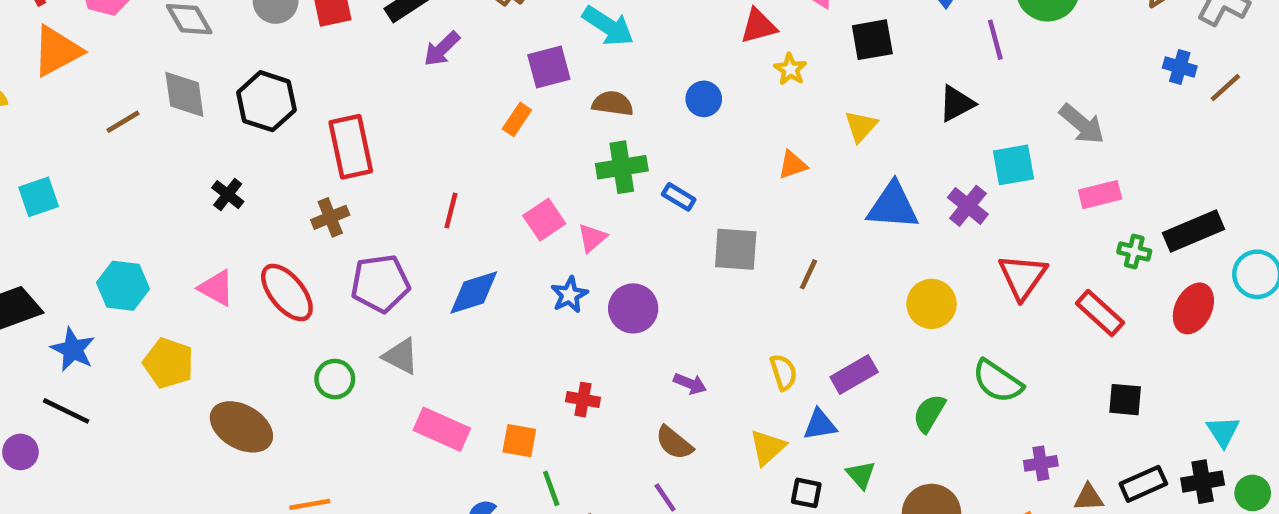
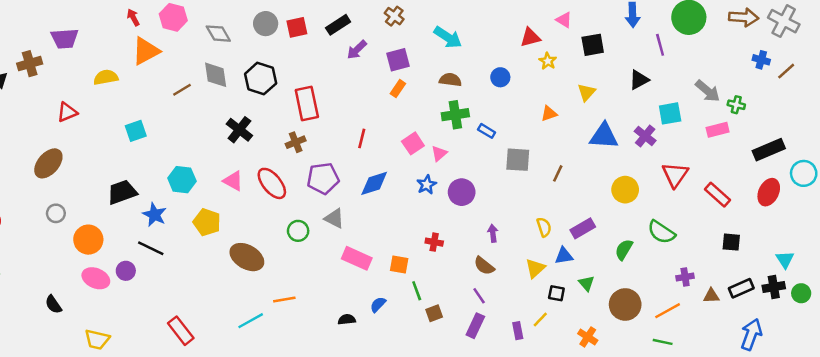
purple square: (549, 67) -> (398, 60), moved
black cross: (228, 195) -> (239, 130), size x1.5
green cross: (1134, 252) -> (736, 105), moved
purple arrow: (690, 384) -> (493, 233), turned -119

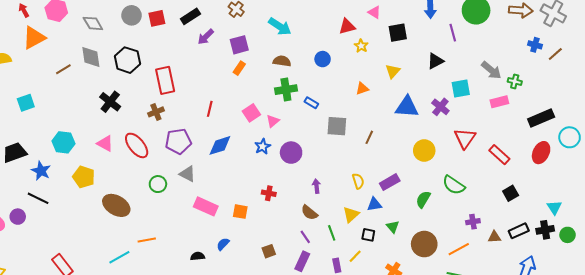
black square: (731, 242) -> (511, 193), turned -35
green line: (417, 291) -> (332, 233), moved

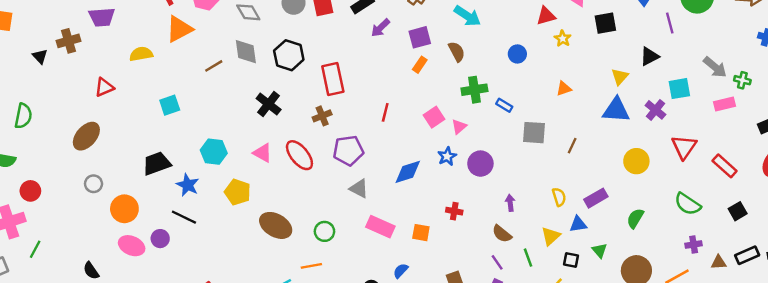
brown semicircle: (282, 61) -> (457, 52), moved, turned 54
yellow triangle: (393, 71) -> (620, 77), moved
blue diamond: (220, 145) -> (408, 172), moved
green circle: (158, 184) -> (324, 231), moved
green semicircle: (454, 185) -> (688, 204), moved

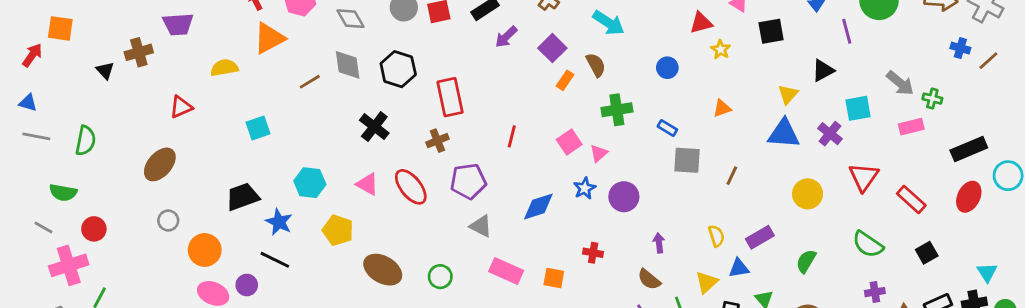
purple square: (420, 37) -> (552, 48), turned -30
orange rectangle: (420, 65) -> (565, 80), moved
blue rectangle: (504, 105) -> (667, 128), moved

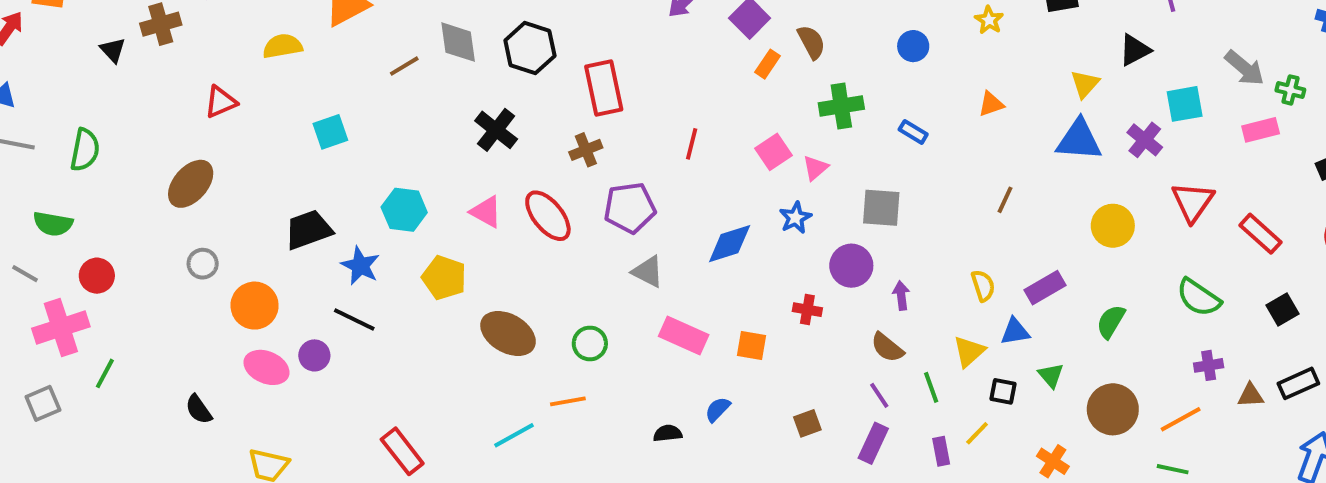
gray square: (687, 160) -> (881, 208), moved
purple circle: (624, 197) -> (851, 266), moved

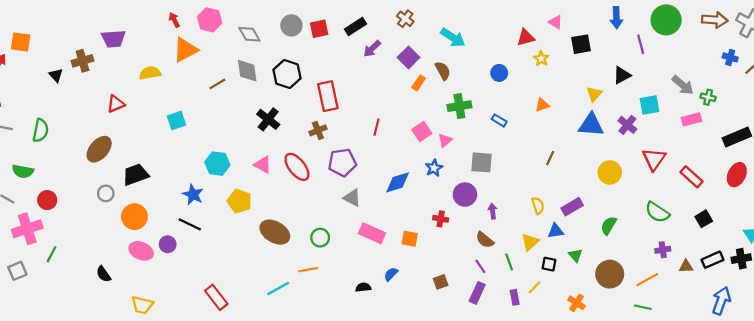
black trapezoid: (308, 230) -> (136, 175), moved

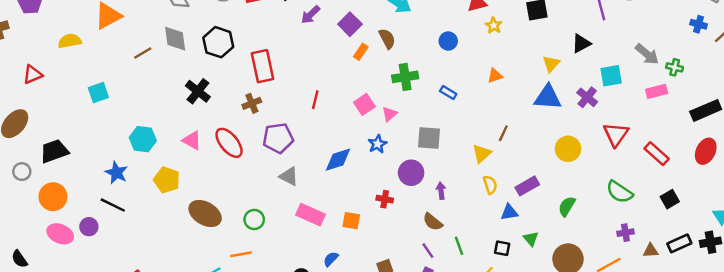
yellow triangle: (530, 242) -> (482, 154), moved

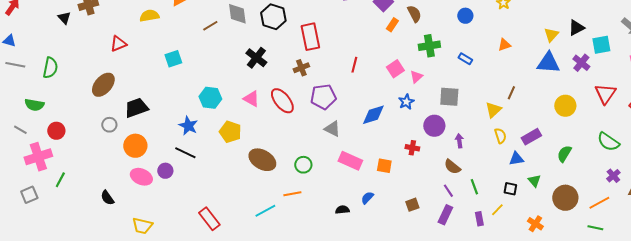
black triangle: (581, 43) -> (576, 28), moved
purple cross: (625, 233) -> (613, 176), turned -32

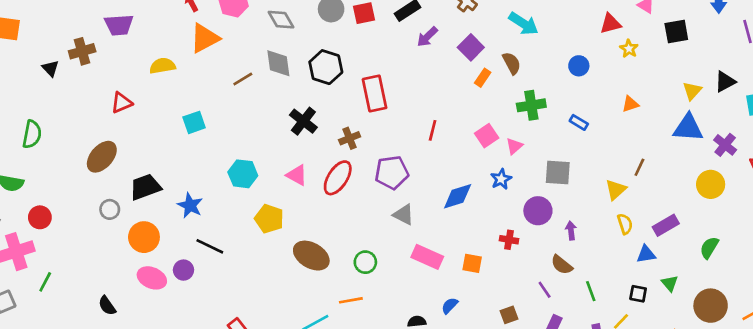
purple cross: (581, 63) -> (725, 145), moved
brown cross: (301, 68) -> (350, 138), moved
red ellipse: (282, 101) -> (338, 178), turned 72
blue star: (188, 126) -> (190, 205), moved
purple line: (448, 191) -> (545, 290), moved

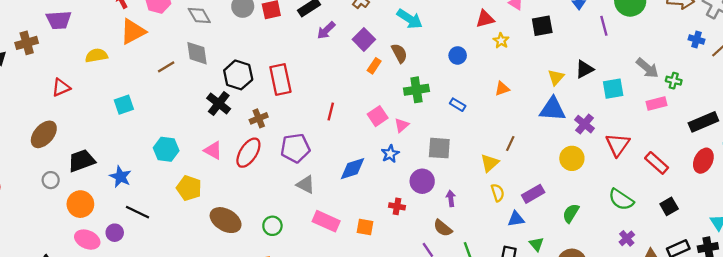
black hexagon: (326, 67) -> (238, 75), moved

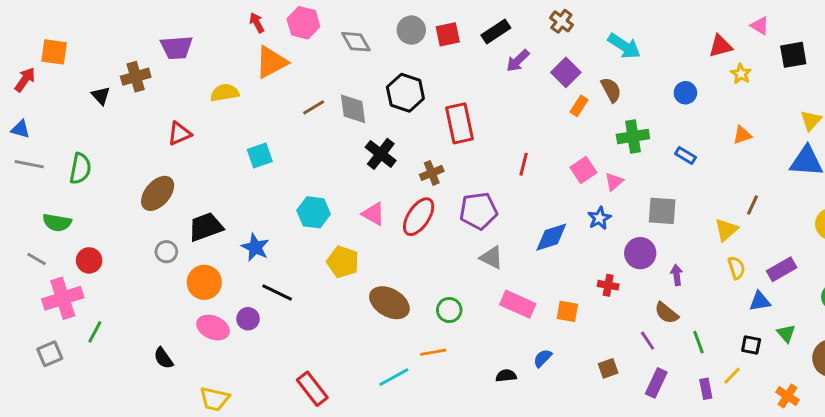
gray diamond: (197, 53) -> (353, 109), moved
black hexagon: (238, 75) -> (405, 93), moved

